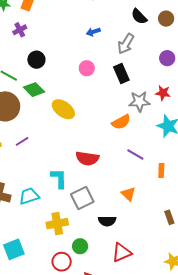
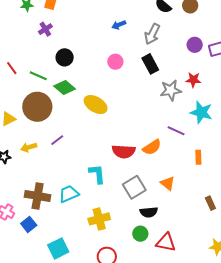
orange semicircle: (121, 122) -> (152, 147), moved
purple line: (135, 154) -> (176, 131), moved
gray square: (82, 198) -> (134, 187), moved
green circle: (80, 246) -> (140, 234), moved
red triangle: (122, 253) -> (166, 242), turned 40

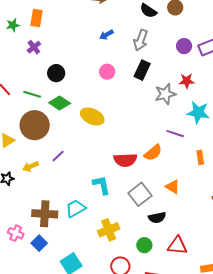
black rectangle: (150, 64) -> (142, 70), turned 60
green circle: (140, 234) -> (144, 245), moved

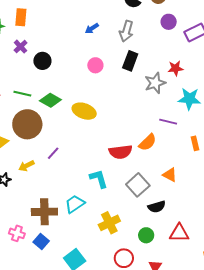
purple circle: (184, 46) -> (169, 22), moved
black circle: (56, 73) -> (42, 61), moved

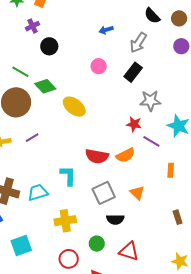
red star: (175, 68) -> (134, 124), moved

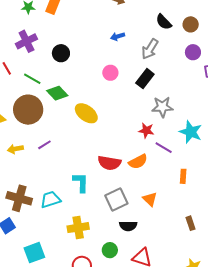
purple cross: (33, 26) -> (26, 41), moved, size x1.5

